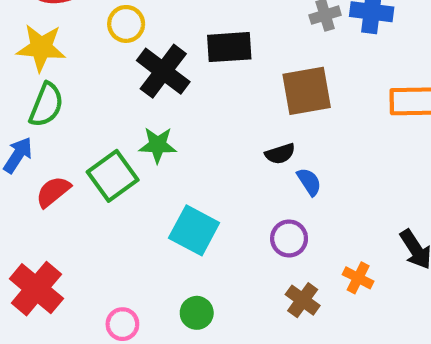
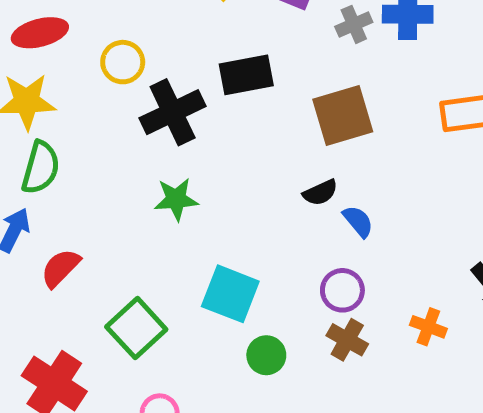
black cross: (163, 71) -> (173, 112), turned 34
green square: (113, 176) -> (136, 328), moved
brown cross: (303, 300) -> (347, 340), moved
green circle: (197, 313) -> (266, 355), moved

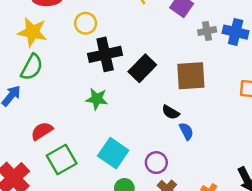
black rectangle: (246, 75) -> (142, 68), moved, turned -48
black semicircle: (320, 193) -> (171, 112), turned 42
red semicircle: (60, 268) -> (42, 131), moved
purple circle: (342, 290) -> (156, 163), moved

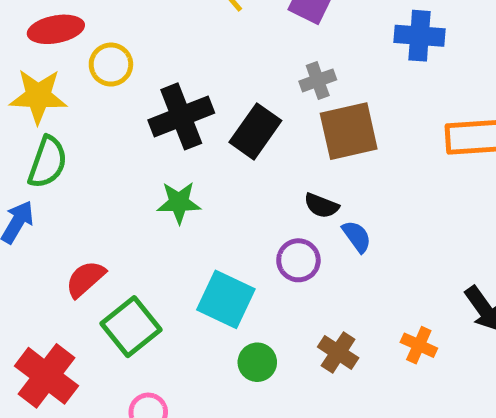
yellow circle: (86, 23) -> (111, 65), moved
gray cross: (207, 31) -> (318, 80), moved
purple circle: (156, 163) -> (298, 260), moved

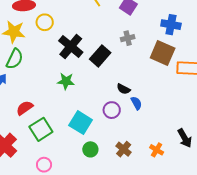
black cross: (181, 116) -> (71, 46), turned -35
brown square: (349, 131) -> (163, 53), moved, turned 30

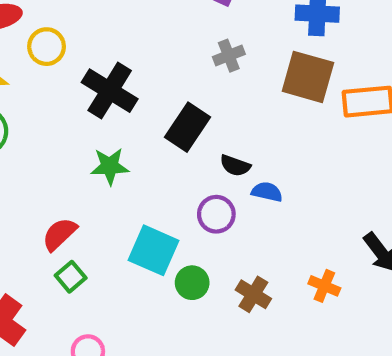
black rectangle: (100, 56) -> (187, 127), moved
blue semicircle: (136, 103) -> (267, 192), turned -40
red semicircle: (25, 108) -> (59, 234), moved
green square: (41, 129) -> (71, 277), size x0.6
green circle: (90, 149) -> (192, 283), moved

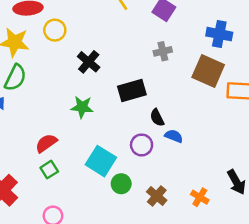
black cross: (110, 91) -> (89, 62), size x0.7
black rectangle: (187, 127) -> (132, 90), turned 32
black semicircle: (235, 166) -> (157, 118), turned 36

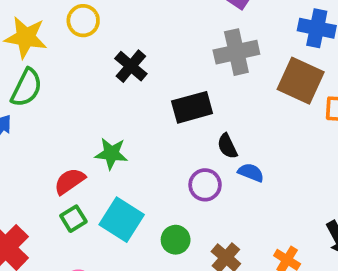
gray cross: (163, 51) -> (236, 52), size x1.6
green star: (82, 107) -> (111, 154), moved
cyan square: (101, 161) -> (122, 220), moved

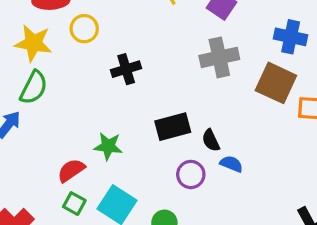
black cross: (131, 66) -> (126, 69), turned 32
black rectangle: (192, 107) -> (173, 127), moved
green square: (73, 219) -> (74, 204), turned -30

